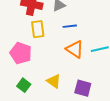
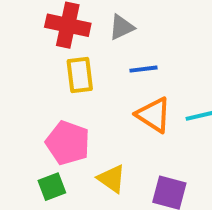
pink pentagon: (21, 53) -> (68, 143), moved
green square: (24, 85) -> (52, 187), turned 32

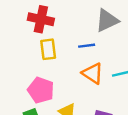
gray triangle: (122, 27) -> (107, 20), moved, size x1.5

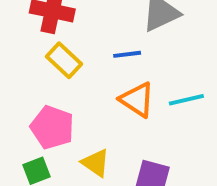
yellow rectangle: (48, 49) -> (64, 60), turned -40

